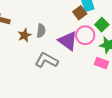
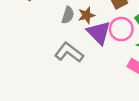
brown star: (24, 35) -> (87, 15), moved

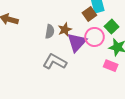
purple triangle: (99, 33) -> (77, 42), turned 35

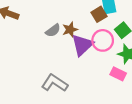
gray semicircle: (50, 31) -> (53, 30), turned 40
gray L-shape: (55, 62) -> (55, 83), moved

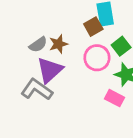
purple triangle: (82, 45) -> (50, 70), moved
gray L-shape: (55, 83) -> (37, 89), moved

